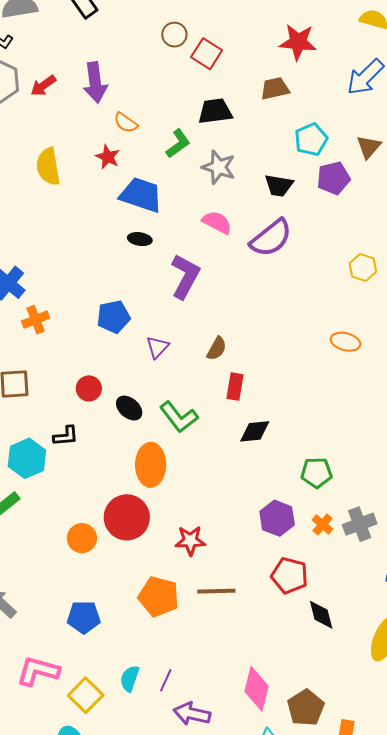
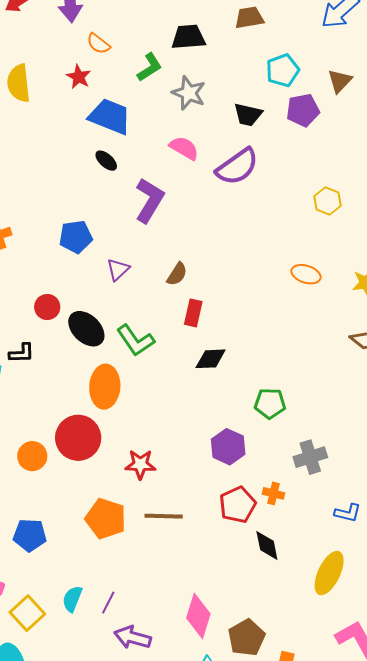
black ellipse: (140, 239) -> (106, 161), turned 30
black ellipse: (129, 408) -> (86, 329), size x1.4
orange cross: (323, 524) -> (274, 493), moved, turned -30
red pentagon: (290, 576) -> (238, 505), turned 30

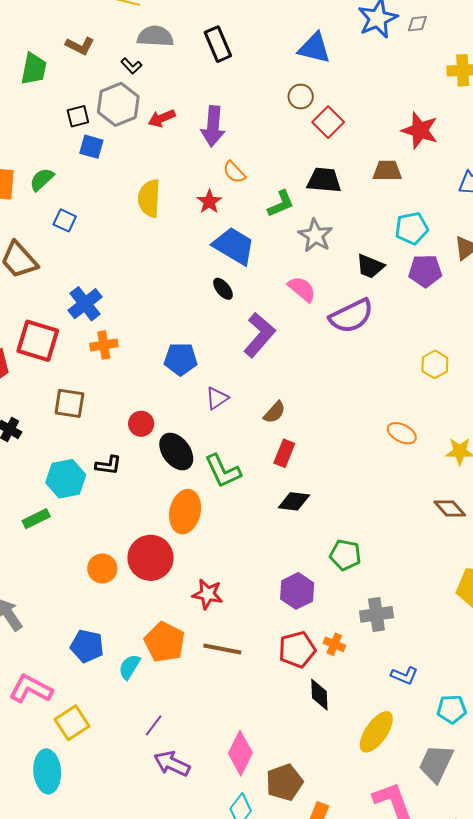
cyan semicircle: (72, 599) -> (129, 667), moved

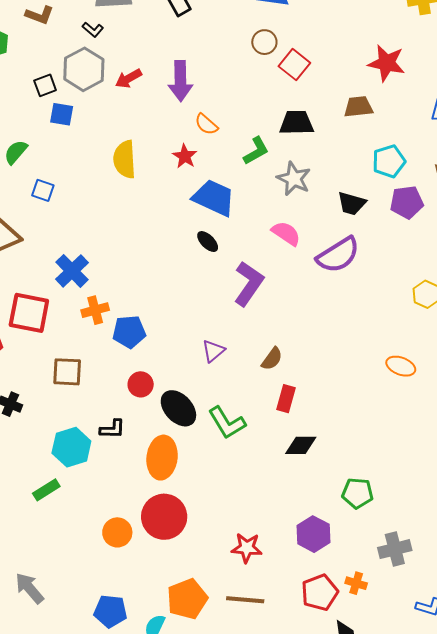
blue pentagon: (181, 359) -> (129, 332), moved
orange ellipse: (185, 512) -> (162, 458), moved
red star: (208, 594) -> (247, 548), moved
orange pentagon: (165, 642) -> (187, 599), turned 30

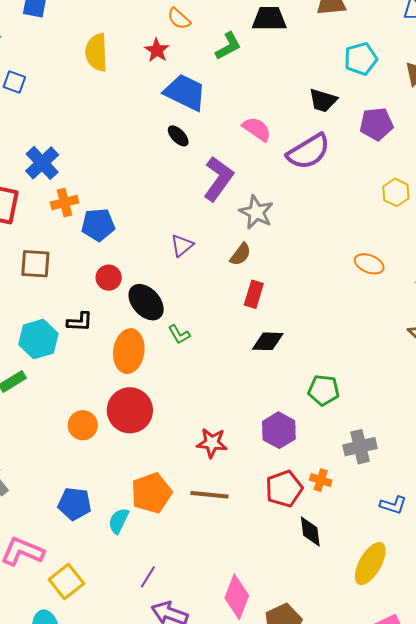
gray star: (294, 179) -> (256, 212), moved
purple pentagon: (407, 202) -> (376, 124), moved
green L-shape: (227, 423) -> (179, 334), moved, size x0.6

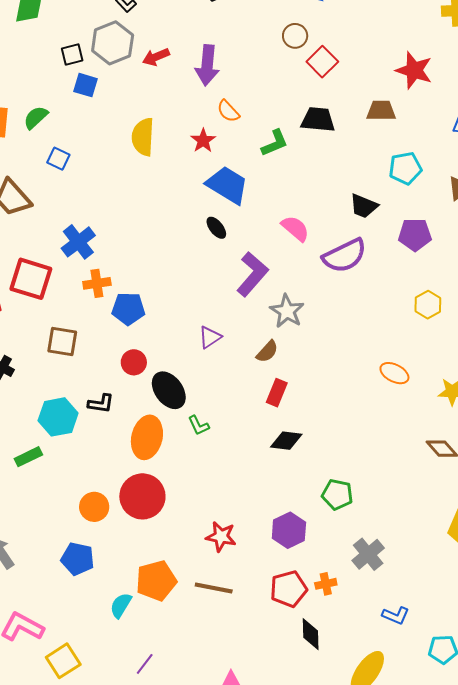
gray cross: (360, 447) -> (368, 554), turned -32
orange cross: (321, 480) -> (326, 584), turned -35
blue pentagon: (75, 504) -> (78, 559), moved

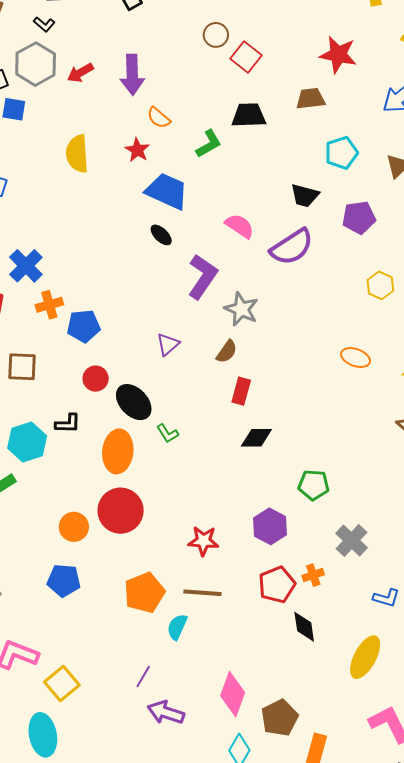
cyan semicircle: (121, 605) -> (177, 627), moved

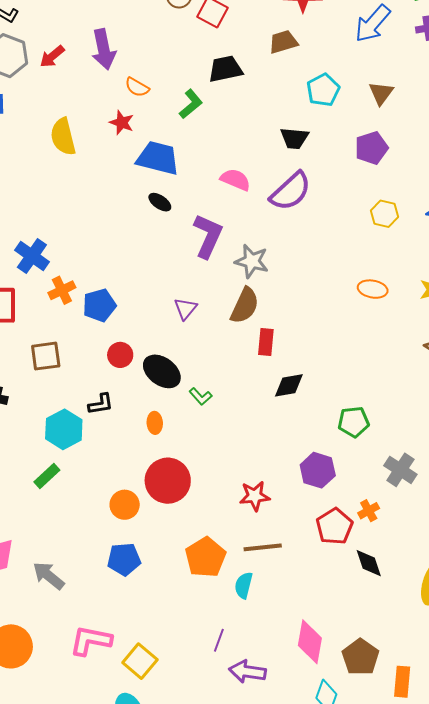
purple pentagon: (359, 218) -> (371, 148), moved
brown semicircle: (227, 352) -> (245, 306), size x1.5
orange ellipse: (118, 451) -> (155, 423), size x0.5

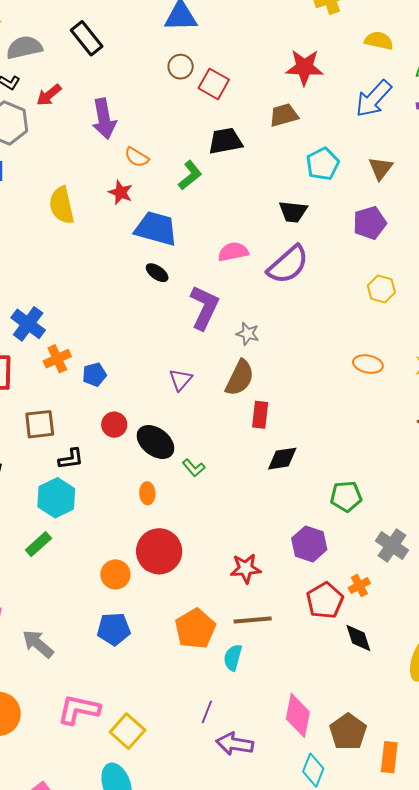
red arrow: (52, 56) -> (49, 95), moved
pink semicircle: (235, 180) -> (233, 252), turned -36
gray star: (252, 261) -> (248, 334), size x0.7
blue pentagon: (99, 305) -> (94, 375), size x0.7
black L-shape: (101, 404) -> (71, 459), moved

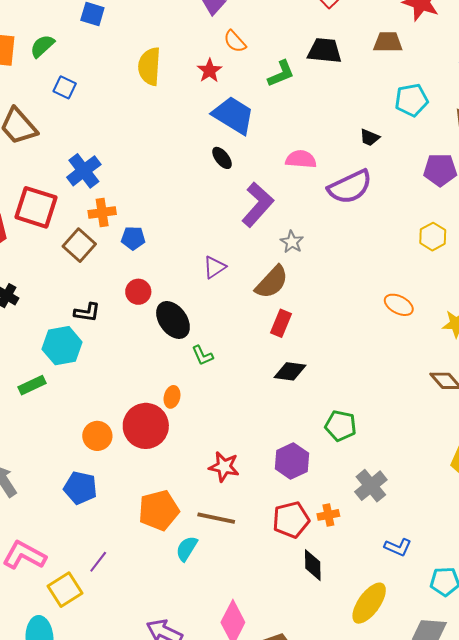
black trapezoid: (293, 212) -> (370, 137), size x0.7
brown square: (40, 424) -> (79, 245), moved, turned 32
orange ellipse: (147, 493) -> (172, 397), moved
purple line: (207, 712) -> (98, 562), moved

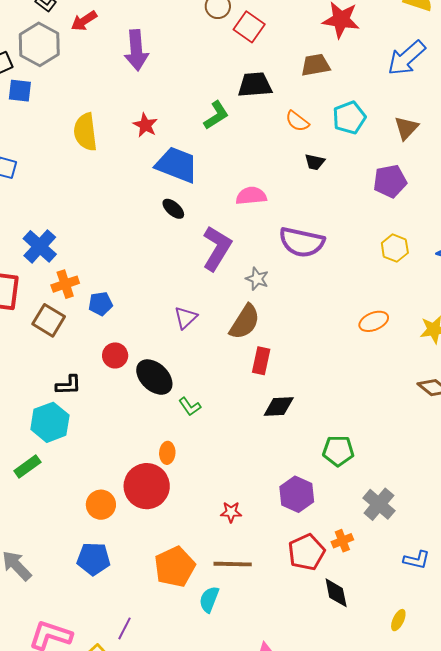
orange semicircle: (235, 41) -> (297, 121), moved
purple semicircle: (350, 187) -> (302, 242), moved, turned 48
orange ellipse: (399, 305) -> (374, 321), turned -40
red star: (224, 467) -> (231, 512), size x0.7
yellow ellipse: (369, 603) -> (398, 620), size x0.5

